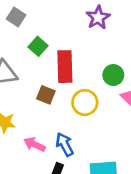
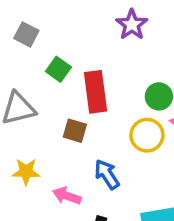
yellow circle: (85, 103) -> (147, 135), moved
blue arrow: (65, 144) -> (107, 174), moved

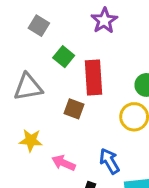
purple star: (132, 25) -> (104, 21), moved
blue arrow: (107, 174) -> (109, 161), moved

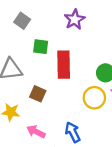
green square: (64, 57) -> (41, 47), turned -35
brown square: (74, 109) -> (38, 94), moved

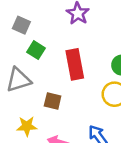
green square: (41, 47) -> (36, 50), moved, turned 35

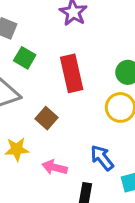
brown square: (53, 101) -> (46, 118), turned 30

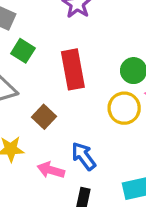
blue arrow: (102, 158) -> (84, 156), moved

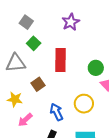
yellow circle: (124, 108) -> (84, 104), moved
pink arrow: (51, 170) -> (25, 120), moved, turned -70

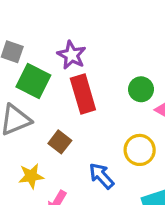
purple star: (71, 22) -> (72, 55), moved
green square: (34, 43) -> (33, 81), size x1.5

